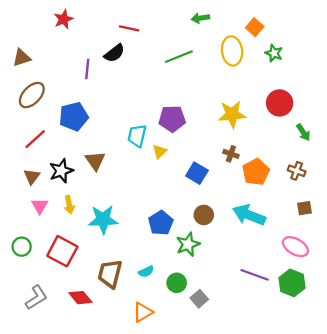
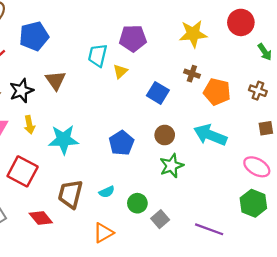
orange pentagon: (256, 172) -> (217, 92), turned -30
green star: (188, 244) -> (172, 166), moved
purple line: (255, 275) -> (209, 229), moved

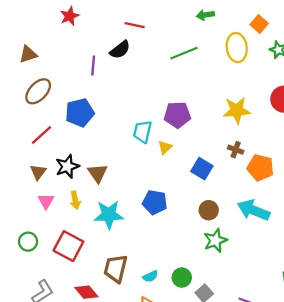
brown triangle: (56, 80) -> (98, 173), moved
blue pentagon: (121, 143) -> (155, 202), moved, turned -30
cyan semicircle: (107, 192) -> (150, 276), moved

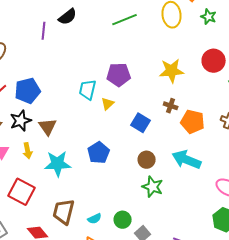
blue pentagon: (80, 113) -> (28, 91), moved
blue pentagon: (155, 202) -> (99, 153), turned 30
green star: (215, 240) -> (153, 187), turned -30

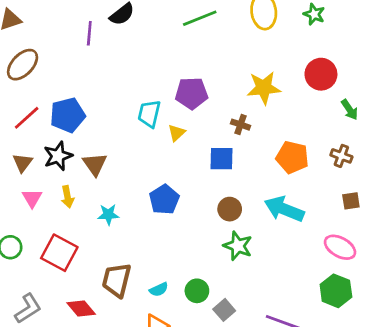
brown cross: (171, 106) -> (241, 125), moved
blue square: (141, 123) -> (221, 159), turned -30
cyan star: (58, 164) -> (108, 215), size x0.6

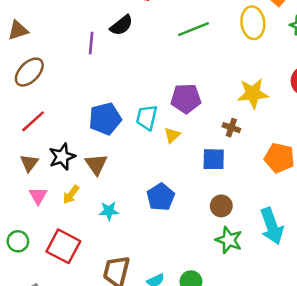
blue pentagon: (68, 115) -> (105, 119), moved
yellow arrow: (68, 197) -> (71, 195), turned 48
cyan arrow: (284, 209) -> (272, 226), moved, turned -132

